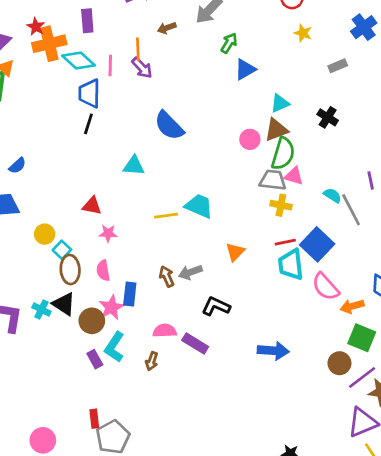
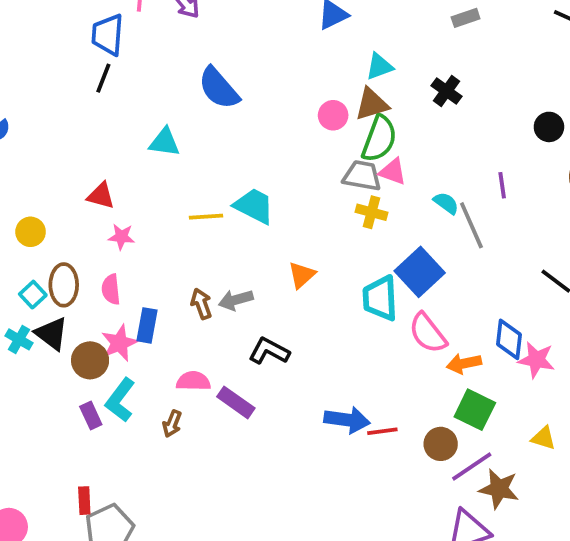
red line: (285, 242) -> (382, 431), moved
cyan square: (62, 250) -> (33, 295), moved

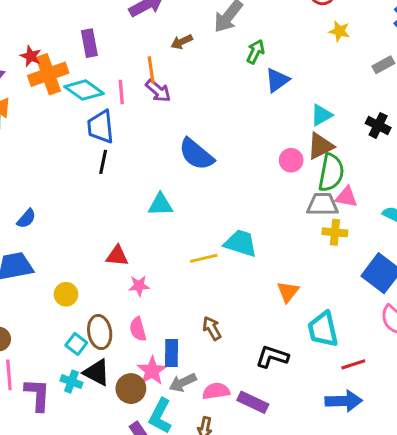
cyan trapezoid: (380, 298) -> (323, 329), moved
gray arrow: (236, 300) -> (183, 383), moved
red line: (382, 431) -> (353, 364), moved

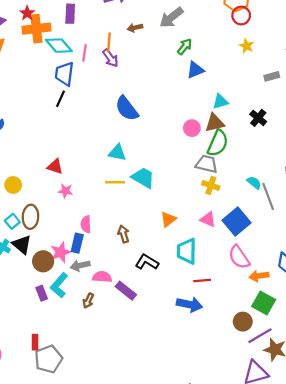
pink triangle: (346, 197) -> (208, 219), moved
cyan triangle: (161, 205) -> (117, 153), moved
brown arrow: (212, 328) -> (124, 234), moved
pink semicircle: (138, 329) -> (86, 224), moved

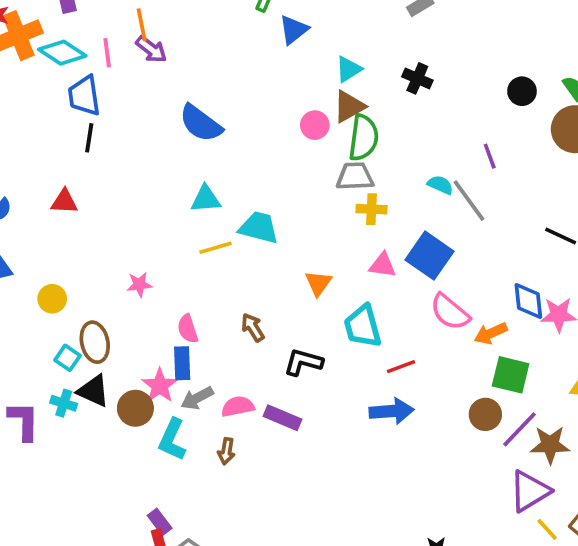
red triangle: (55, 167) -> (64, 202), moved
purple rectangle: (42, 293) -> (160, 522), moved

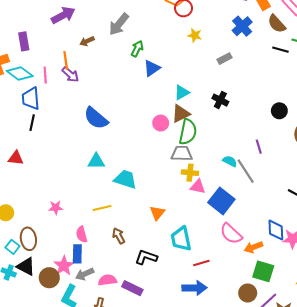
yellow line: (215, 248) -> (102, 208), moved
pink triangle: (383, 265) -> (198, 187), moved

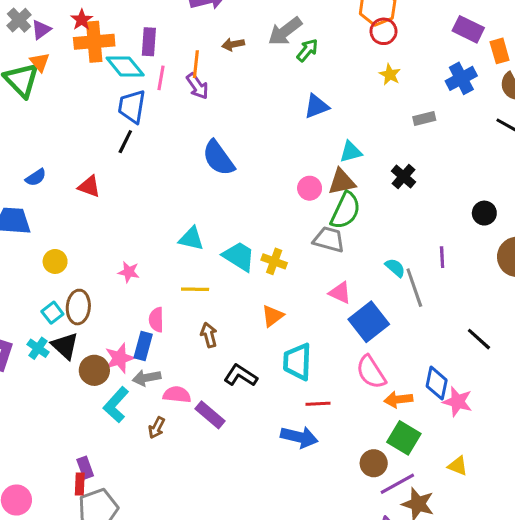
purple rectangle: (24, 41) -> (149, 42), moved
green arrow: (137, 49) -> (307, 50), moved
cyan triangle: (96, 161) -> (191, 239), moved
yellow cross: (190, 173) -> (274, 261), moved

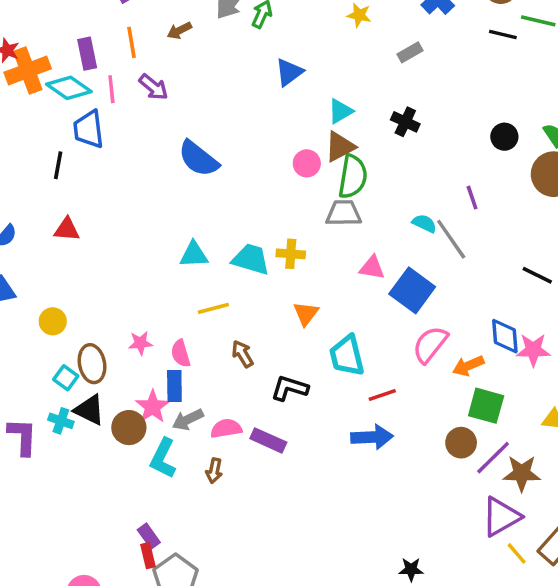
orange line: (196, 64) -> (132, 42), moved
black line: (125, 142) -> (58, 165), moved
pink star: (129, 272) -> (140, 343), moved
pink semicircle: (371, 372) -> (430, 344), turned 87

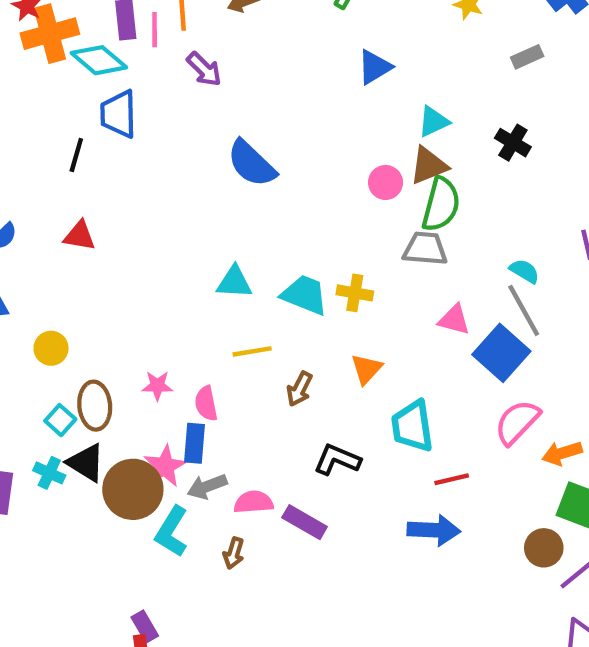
pink line: (111, 89) -> (155, 30), moved
gray line: (451, 239) -> (524, 310), moved
brown arrow: (243, 354) -> (299, 389), moved, turned -128
brown circle: (129, 428) -> (133, 489), size x1.4

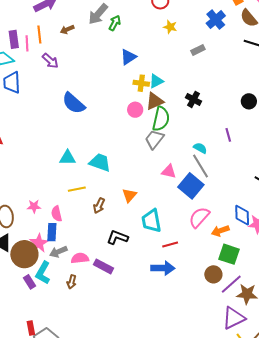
black cross: (513, 143) -> (194, 99), moved
gray trapezoid: (425, 249) -> (154, 139), turned -55
yellow cross: (355, 293) -> (141, 83), moved
purple rectangle: (145, 627) -> (29, 282), moved

